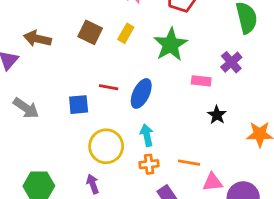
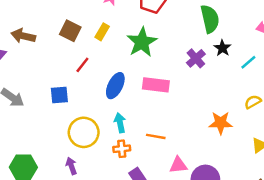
pink rectangle: (201, 81) -> (156, 85), moved, size x1.5
red line: (109, 87) -> (82, 65), moved, turned -63
black star: (217, 115) -> (222, 48), moved
orange line: (189, 163) -> (156, 136), moved

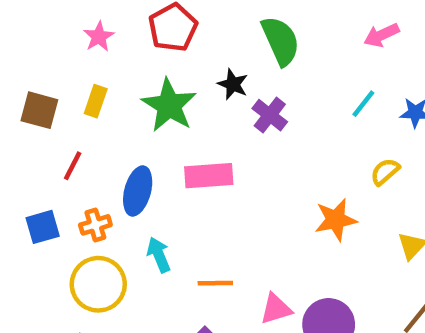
black star: (222, 48) -> (233, 84), moved
orange line: (156, 136) -> (215, 283), moved
orange cross: (122, 149) -> (95, 225), moved

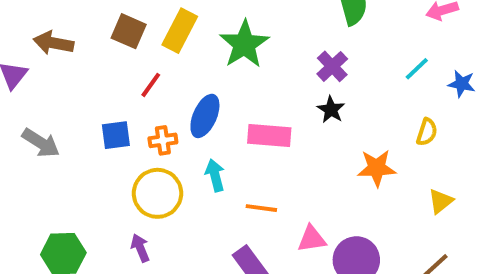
black star: (233, 84) -> (331, 110), moved
yellow rectangle: (96, 101) -> (180, 31), size x1.5
yellow semicircle: (385, 172) -> (427, 132), turned 140
pink rectangle: (209, 176) -> (269, 135), moved

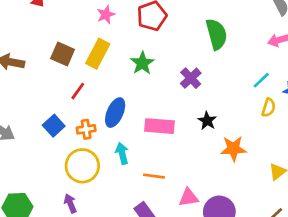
green star: (244, 44) -> (142, 63), size x0.7
purple cross: (332, 66) -> (191, 78), moved
black star: (331, 110) -> (207, 121), moved
yellow semicircle: (427, 132) -> (269, 108), moved
blue square: (116, 135) -> (54, 126), turned -35

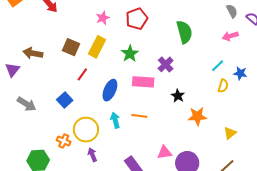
pink rectangle: (159, 126) -> (143, 82), moved
orange cross: (86, 129) -> (64, 141), moved, turned 32
orange line: (154, 176) -> (139, 116), moved
purple arrow: (70, 203) -> (92, 155), moved

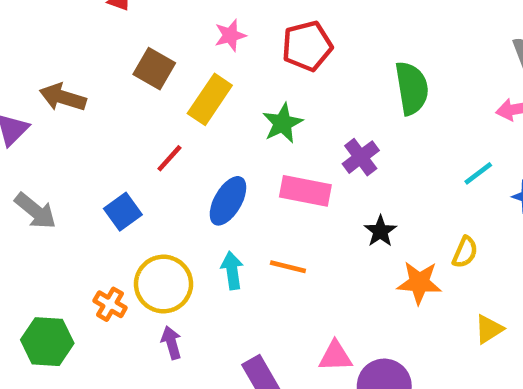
brown square: (71, 47) -> (154, 69), moved
yellow semicircle: (223, 86) -> (465, 252), moved

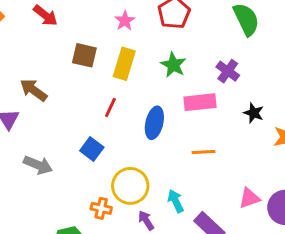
brown arrow: (63, 97) -> (34, 90), turned 36
cyan arrow: (232, 271) -> (176, 201), moved

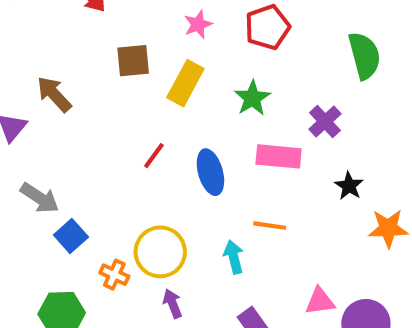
brown square: (84, 55) -> (133, 61), turned -30
red line: (110, 108) -> (154, 156), moved
blue ellipse: (154, 123) -> (210, 172), turned -40
blue square: (92, 149) -> (71, 236), moved
cyan arrow: (176, 201) -> (234, 257), moved

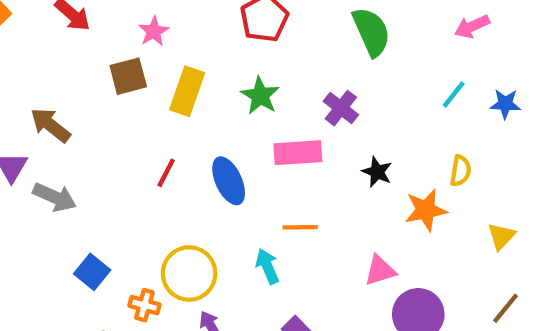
pink star: (198, 24) -> (154, 31), moved
gray arrow: (40, 198) -> (55, 197), moved
pink triangle: (320, 301) -> (380, 270), moved

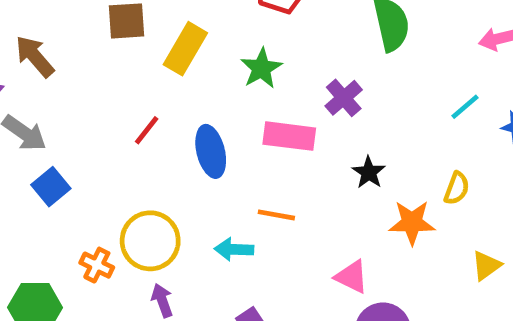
cyan arrow: (267, 266) -> (234, 249), turned -76
pink triangle: (380, 270) -> (352, 277), turned 32
blue square: (92, 272) -> (51, 187), moved

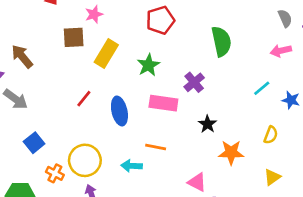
blue square: (51, 187) -> (34, 143), moved
yellow semicircle: (457, 188) -> (271, 135), moved

